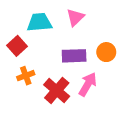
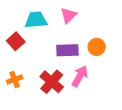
orange cross: (26, 76) -> (15, 79), moved

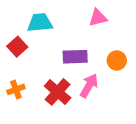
pink triangle: (69, 15) -> (98, 18), moved, turned 30
orange circle: (97, 47) -> (117, 60), moved

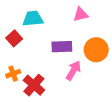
orange circle: (117, 60) -> (96, 50), size x1.5
red cross: (58, 92) -> (34, 85), moved

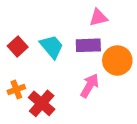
cyan trapezoid: (33, 19) -> (52, 47), moved, turned 55
purple rectangle: (62, 47) -> (88, 45), moved

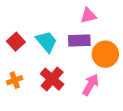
pink arrow: (90, 86) -> (91, 85), moved
red cross: (42, 103) -> (52, 79), moved

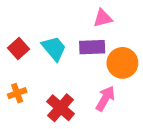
red cross: (52, 79) -> (61, 108), moved

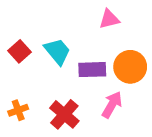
purple rectangle: (92, 47) -> (92, 70), moved
orange cross: (17, 93) -> (18, 110), moved

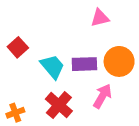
cyan trapezoid: (57, 51) -> (52, 67), moved
orange cross: (18, 110) -> (15, 113), moved

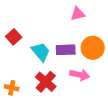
pink arrow: (102, 96) -> (80, 75), turned 72
orange cross: (15, 113) -> (12, 88), turned 32

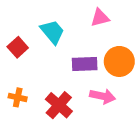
cyan trapezoid: (41, 52) -> (52, 32), moved
orange cross: (12, 88) -> (18, 97), moved

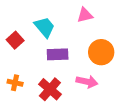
purple rectangle: (85, 64) -> (58, 54), moved

